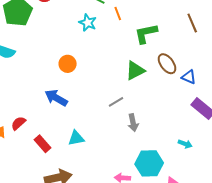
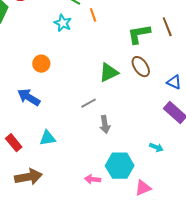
green L-shape: (146, 33) -> (139, 34), moved
blue triangle: (189, 77) -> (174, 82), moved

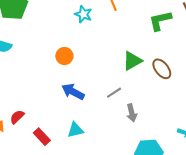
brown ellipse: (141, 67) -> (162, 69), moved
blue arrow: (29, 97) -> (73, 92), moved

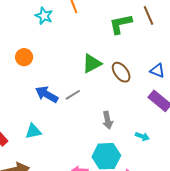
blue arrow: (73, 92) -> (47, 94), moved
gray arrow: (132, 113) -> (108, 120), moved

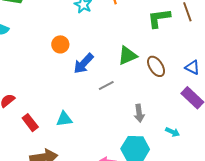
blue arrow: (47, 94) -> (84, 64), moved, turned -80

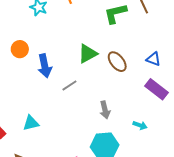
blue arrow: (84, 64) -> (45, 66), turned -50

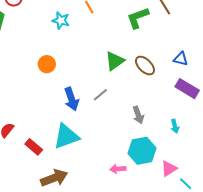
blue arrow: (45, 66) -> (71, 99), moved
cyan triangle: (31, 123) -> (66, 136), size x1.6
cyan arrow: (140, 125) -> (175, 126), turned 64

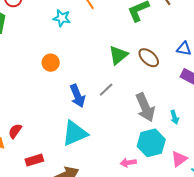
gray arrow: (138, 115) -> (145, 107), size x1.6
cyan arrow: (175, 126) -> (174, 117), moved
red rectangle: (34, 147) -> (34, 160), moved, turned -54

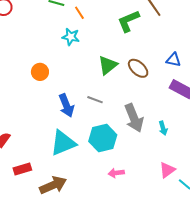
cyan star: (62, 18) -> (71, 37), moved
gray line: (106, 90) -> (95, 100), turned 63
cyan hexagon: (151, 143) -> (103, 138), moved

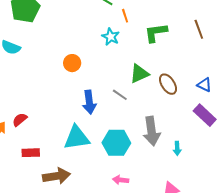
green L-shape: (128, 21) -> (156, 33), moved
gray line: (95, 100) -> (120, 95), moved

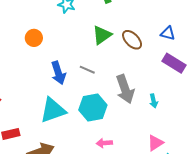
gray line: (120, 95) -> (87, 70), moved

